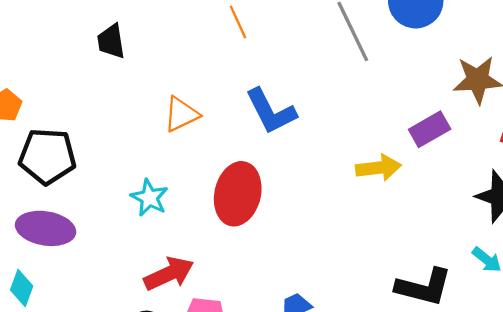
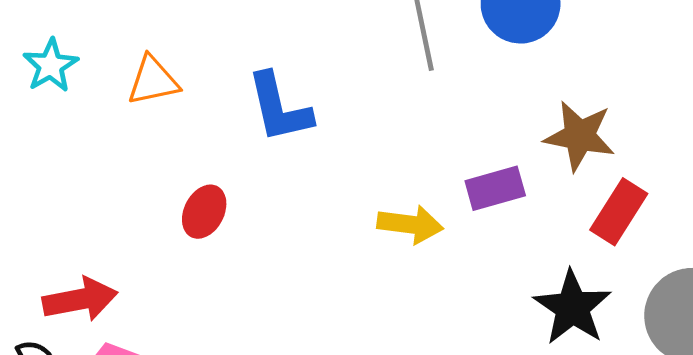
red ellipse: (238, 194) -> (204, 212), size x0.6
cyan star: (149, 198) -> (51, 65), moved

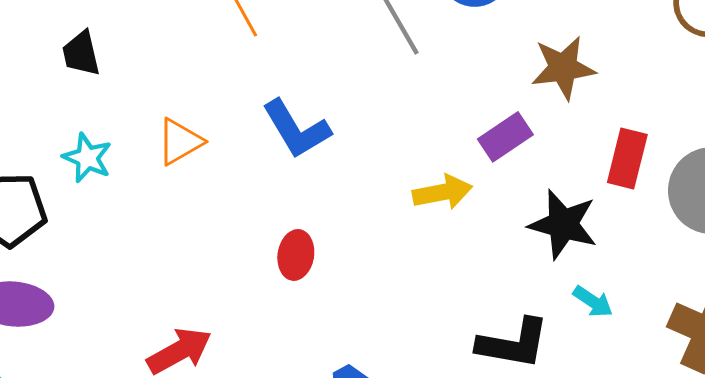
red ellipse: (204, 212) -> (296, 255), moved
red rectangle: (619, 212) -> (627, 159), moved
black star: (572, 307) -> (563, 224), moved

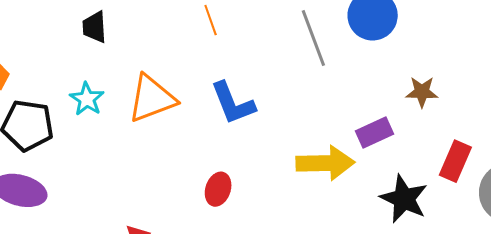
brown star: (563, 68) -> (422, 92), size x0.7
orange triangle: (180, 142) -> (152, 99), size x1.5
yellow arrow: (442, 192) -> (325, 163), size x1.4

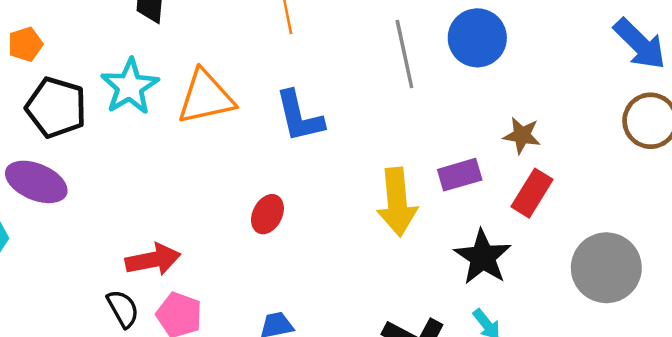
cyan star: (87, 99) -> (130, 87), size x1.4
red rectangle: (455, 161) -> (532, 193), moved
yellow arrow: (325, 163) -> (397, 202), turned 78

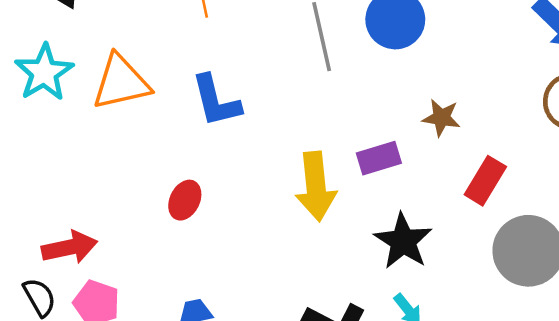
red rectangle: (532, 193) -> (485, 181), moved

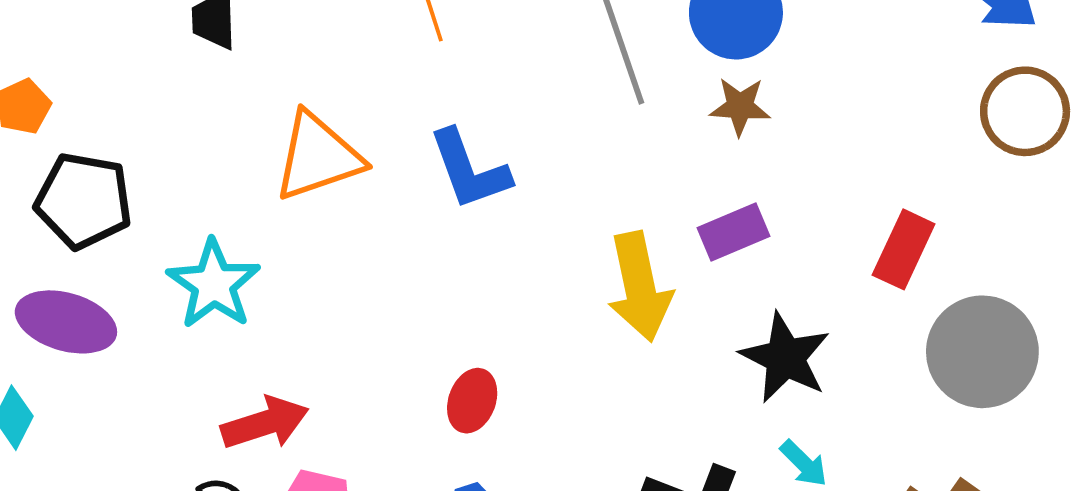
cyan star: (44, 73) -> (214, 284), moved
brown star: (441, 118) -> (740, 106), moved
red ellipse: (185, 200) -> (472, 401), moved

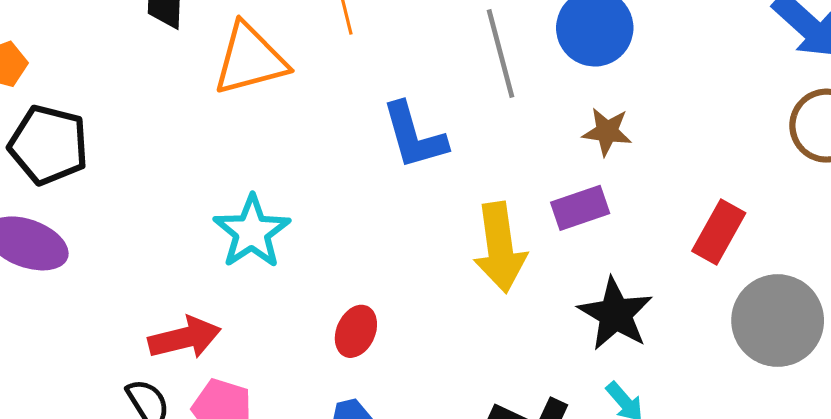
brown star: (740, 106) -> (607, 132), moved
orange triangle: (318, 157) -> (250, 59), moved
blue L-shape: (469, 170) -> (414, 136), moved
cyan star: (214, 284) -> (252, 232), moved

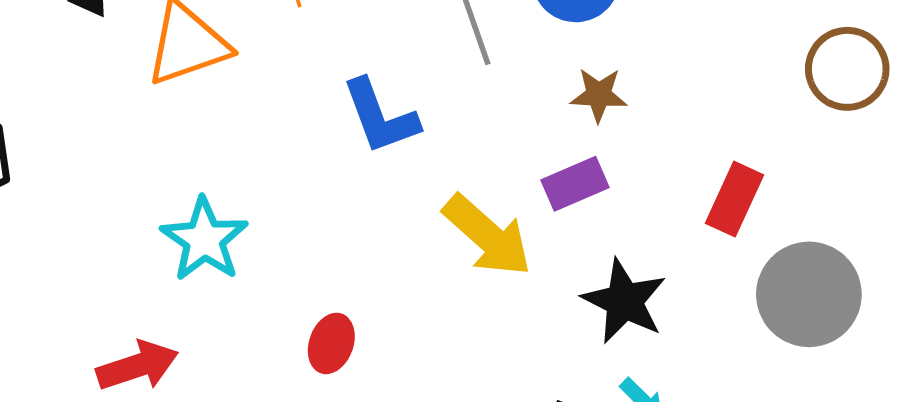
yellow arrow: (500, 247) -> (487, 236), turned -36

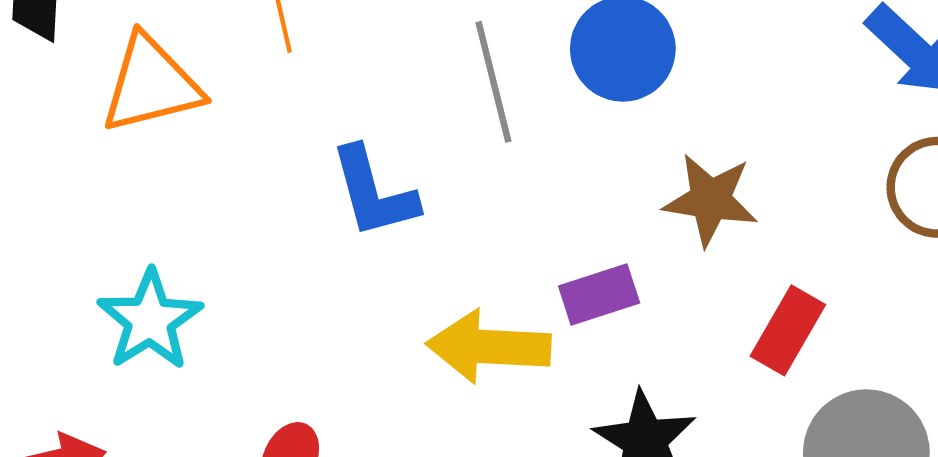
brown star: (599, 95) -> (710, 200), moved, size x1.4
yellow arrow: (487, 236) -> (489, 347), turned 136

